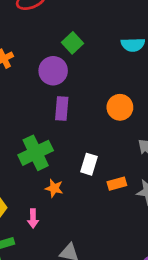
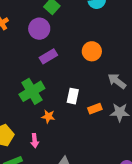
purple rectangle: (62, 109) -> (48, 56), turned 60

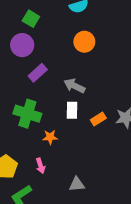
orange circle: (92, 51) -> (84, 42), moved
gray arrow: (117, 81) -> (74, 86), moved
green cross: (32, 91) -> (27, 114), turned -30

